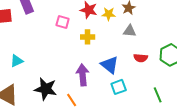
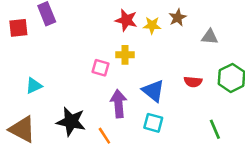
pink square: (63, 22) -> (101, 68), moved
gray triangle: (130, 31) -> (210, 37), moved
cyan square: (119, 87) -> (153, 123), moved, turned 35

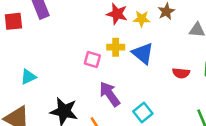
blue triangle: (153, 91) -> (143, 53), moved
purple arrow: (119, 104) -> (110, 94), turned -30
cyan square: (153, 123) -> (143, 113), turned 36

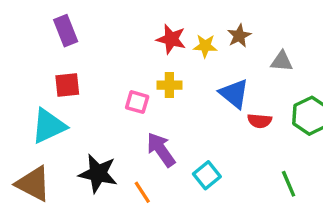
red square: (13, 21) -> (67, 85), moved
blue triangle: (143, 53) -> (234, 94), moved
cyan triangle: (28, 77) -> (49, 126), size x1.6

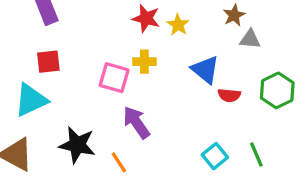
brown star: (239, 36) -> (234, 15), moved
yellow star: (205, 46) -> (178, 25), turned 30
pink square: (137, 102) -> (114, 78), size x1.4
cyan square: (207, 175) -> (215, 156), moved

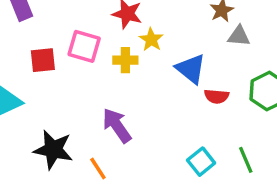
yellow star: (178, 25) -> (151, 40), moved
red square: (48, 62) -> (43, 60), moved
pink square: (114, 78) -> (84, 46), moved

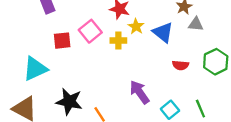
pink square: (84, 46) -> (90, 31), turned 35
blue triangle: (191, 69) -> (163, 32), moved
purple arrow: (117, 125) -> (139, 92), moved

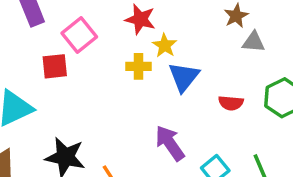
pink square: (90, 31) -> (79, 35), moved
blue triangle: (163, 32) -> (184, 77), moved, turned 30

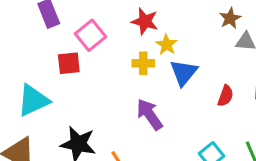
red semicircle: (231, 103) -> (225, 96), turned -75
purple arrow: (170, 143) -> (149, 114), moved

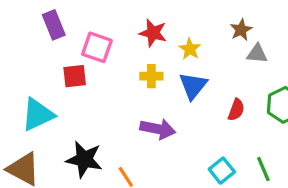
pink square: (91, 35) -> (97, 47), turned -32
yellow star: (167, 45) -> (190, 49), moved
purple arrow: (149, 114) -> (158, 129), turned 136

